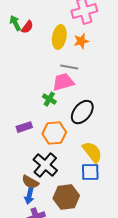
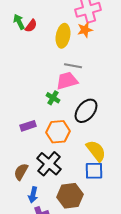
orange star: (81, 41) -> (85, 30), moved
brown semicircle: (30, 182) -> (21, 172), moved, turned 90

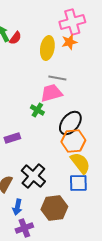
orange hexagon: (58, 132) -> (73, 141), moved

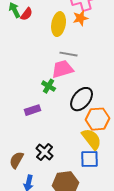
purple rectangle: (12, 138) -> (33, 110), moved
orange hexagon: (73, 141) -> (98, 119), moved
black cross: (33, 176) -> (45, 152), size x0.7

